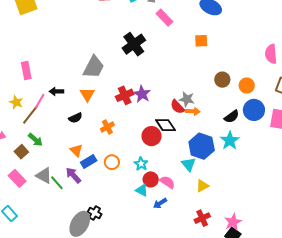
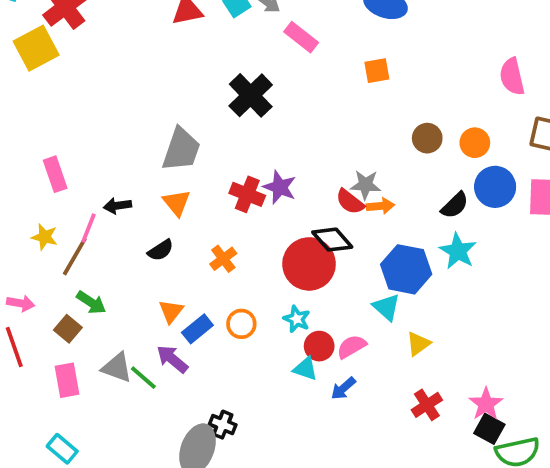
red cross: (125, 95) -> (247, 194), turned -36
red circle: (152, 136) -> (309, 264), size x1.4
orange triangle: (76, 150) -> (171, 311), turned 32
pink rectangle: (17, 178) -> (67, 380), turned 42
pink semicircle: (167, 182) -> (352, 347), turned -56

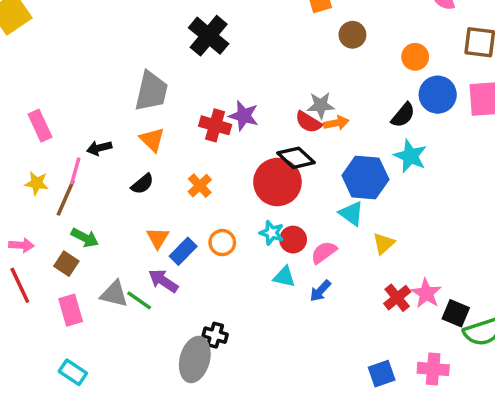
brown circle: (427, 138) -> (352, 35), moved
red circle: (319, 346) -> (293, 240), moved
pink star: (486, 404) -> (426, 293), moved

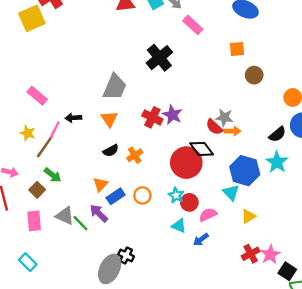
pink rectangle: (40, 126) -> (37, 96), turned -36
black semicircle: (142, 184) -> (111, 151), moved

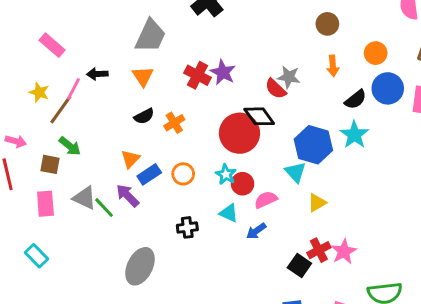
orange arrow: (232, 131) -> (333, 66), moved, turned 84
brown square: (37, 190) -> (50, 164), turned -35
black cross: (126, 255) -> (187, 227), moved, turned -35
black square: (287, 271) -> (299, 266), moved

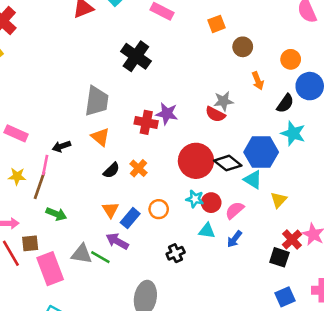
black diamond: (259, 116) -> (228, 163), moved
brown square: (50, 164) -> (30, 243), moved
pink rectangle: (45, 204) -> (50, 269), size x1.4

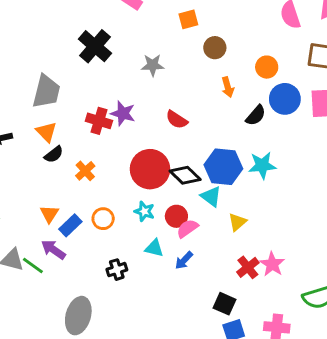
gray star: (223, 101) -> (153, 65), moved
cyan star: (293, 133) -> (262, 165), moved, turned -30
black semicircle: (111, 170) -> (54, 154), moved
red circle: (211, 203) -> (176, 216), moved
black square: (279, 257) -> (225, 304), moved

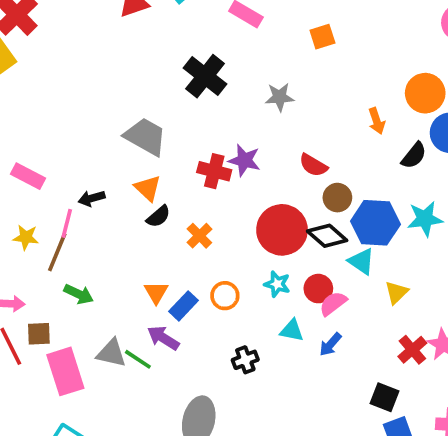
brown circle: (215, 48) -> (337, 198), moved
orange circle: (267, 67) -> (425, 93), size x1.4
gray trapezoid: (46, 91) -> (145, 137), turned -72

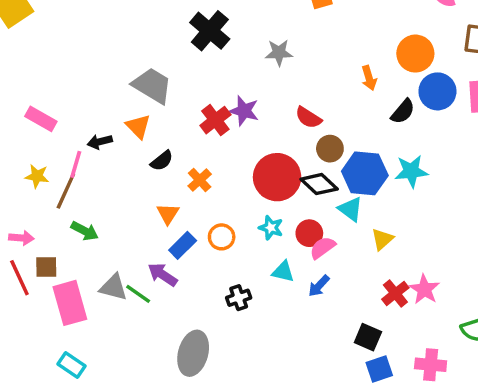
red cross: (214, 171) -> (215, 120), turned 36
orange triangle: (148, 188) -> (138, 126), moved
orange triangle: (156, 293) -> (168, 214), moved

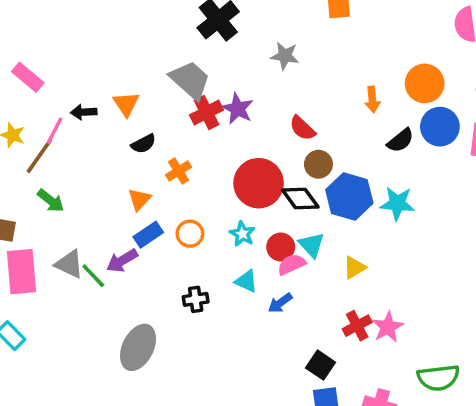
gray trapezoid: (152, 86) -> (190, 80), moved
cyan triangle: (350, 209) -> (312, 245), moved
purple arrow: (162, 275) -> (122, 261), turned -76

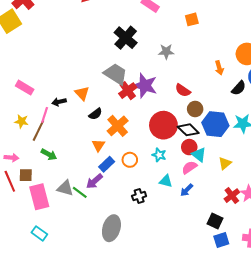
purple star: (238, 109) -> (145, 85), size x1.4
orange cross: (179, 171) -> (118, 126), size x1.5
red circle: (281, 247) -> (189, 147), moved

